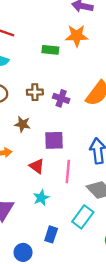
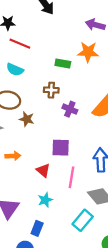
brown cross: (35, 92) -> (51, 90), moved
brown star: (22, 124) -> (27, 119), moved
blue rectangle: (51, 234) -> (37, 228), moved

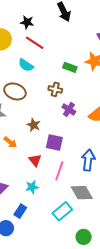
brown star: (27, 119) -> (34, 125), moved
orange arrow: (13, 156) -> (10, 142), turned 32

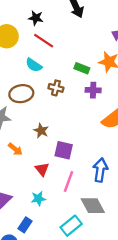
brown cross: (55, 89) -> (56, 88), moved
brown ellipse: (15, 91) -> (21, 94), turned -30
purple cross: (69, 109) -> (93, 90), moved, turned -32

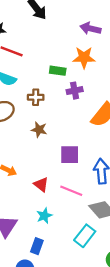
brown star: (41, 131) -> (39, 130), moved
purple square: (64, 150) -> (70, 155), moved
pink line: (68, 181) -> (71, 191), turned -75

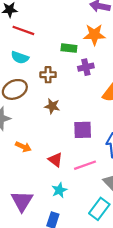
pink line: (71, 191) -> (85, 165), turned -40

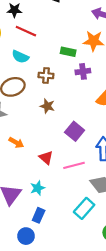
purple square: (83, 130) -> (75, 131), turned 36
cyan star: (59, 190) -> (37, 188), moved

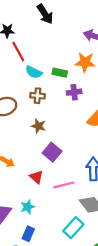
red line: (26, 31) -> (18, 52), turned 36
cyan semicircle: (20, 57) -> (34, 72), moved
purple square: (75, 131) -> (52, 152), moved

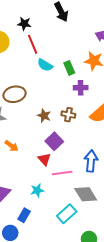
green rectangle: (60, 73) -> (69, 68), turned 48
brown cross: (37, 96) -> (68, 115), moved
red triangle: (36, 177) -> (44, 159), moved
cyan star: (28, 207) -> (37, 190), moved

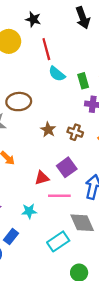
black star: (24, 24) -> (33, 19), moved
purple square: (54, 141) -> (67, 167), moved
red triangle: (44, 159) -> (42, 178), turned 48

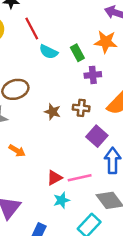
purple square: (67, 167) -> (97, 136), moved
red triangle: (42, 178) -> (54, 178), moved
cyan star: (29, 211) -> (61, 200), moved

